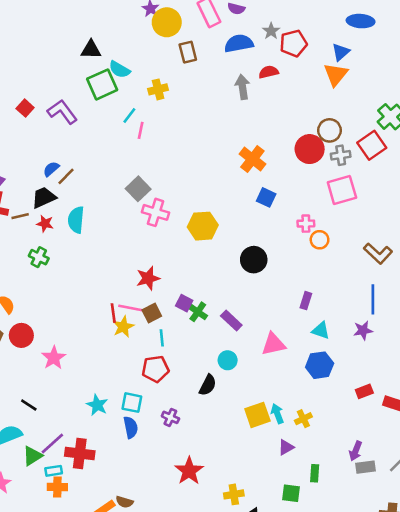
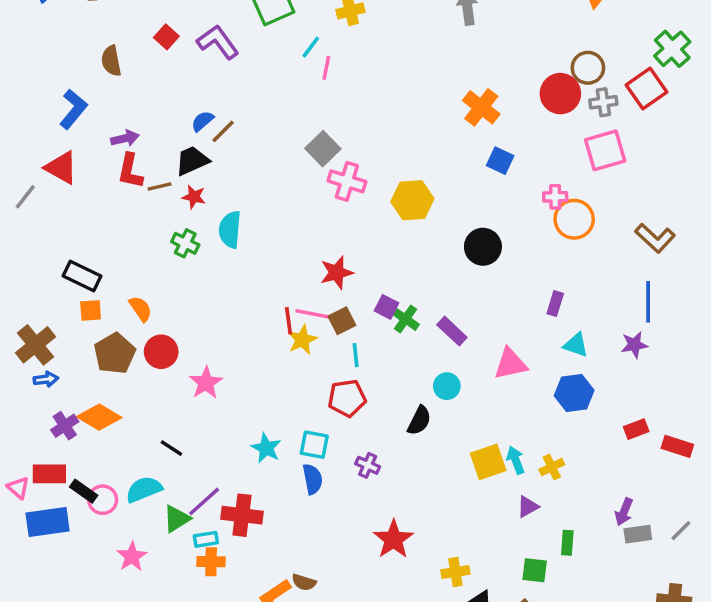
cyan semicircle: (76, 220) -> (230, 230), moved
orange circle: (320, 240) -> (574, 219), size x1.5

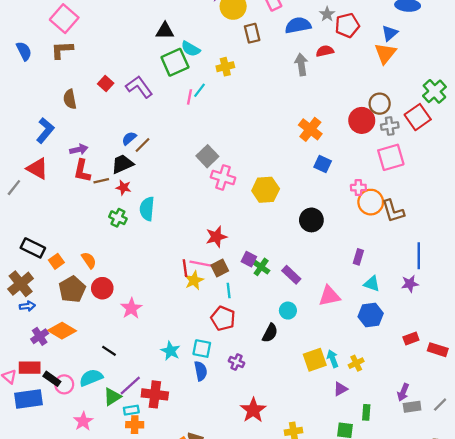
pink line: (326, 68) -> (189, 97), moved
brown L-shape: (655, 238) -> (393, 211), moved, turned 30
black rectangle: (82, 276) -> (33, 248), moved
orange square: (91, 310) -> (56, 261), turned -32
red pentagon: (347, 398) -> (223, 318), turned 30

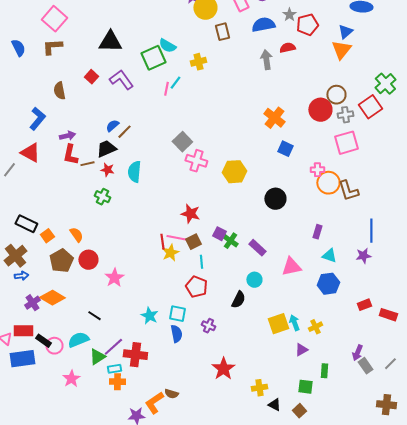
black triangle: (165, 31) -> (110, 42), moved, size x1.4
cyan semicircle: (147, 209) -> (134, 172), moved
red star: (216, 237) -> (190, 214), turned 30
gray rectangle: (412, 407) -> (365, 366), turned 63

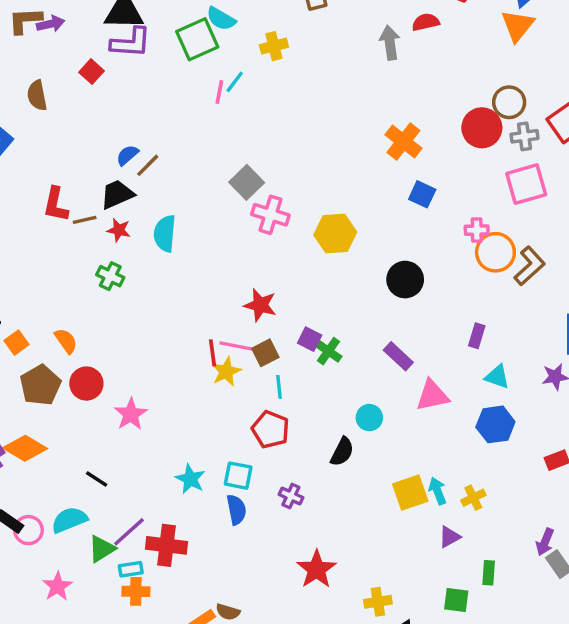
purple L-shape: (121, 80) -> (131, 43), moved, turned 130
purple arrow: (67, 136) -> (51, 24), moved
brown L-shape: (348, 191) -> (530, 266), turned -115
purple rectangle: (257, 248) -> (398, 356), moved

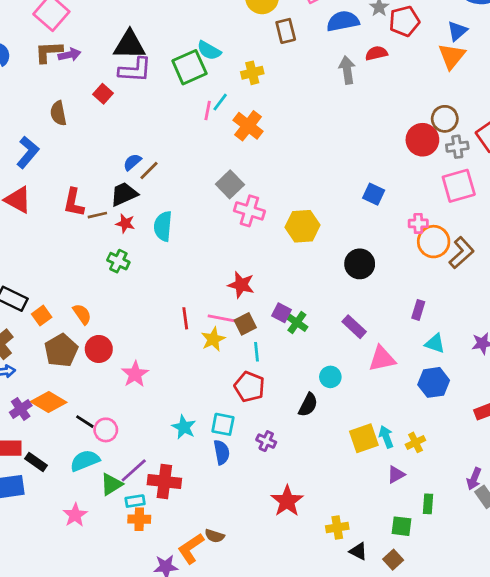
orange cross: (403, 141) -> (248, 126), moved
red line: (213, 353) -> (185, 318), moved
black line: (97, 479) -> (85, 422), moved
pink circle: (28, 530) -> (106, 430), moved

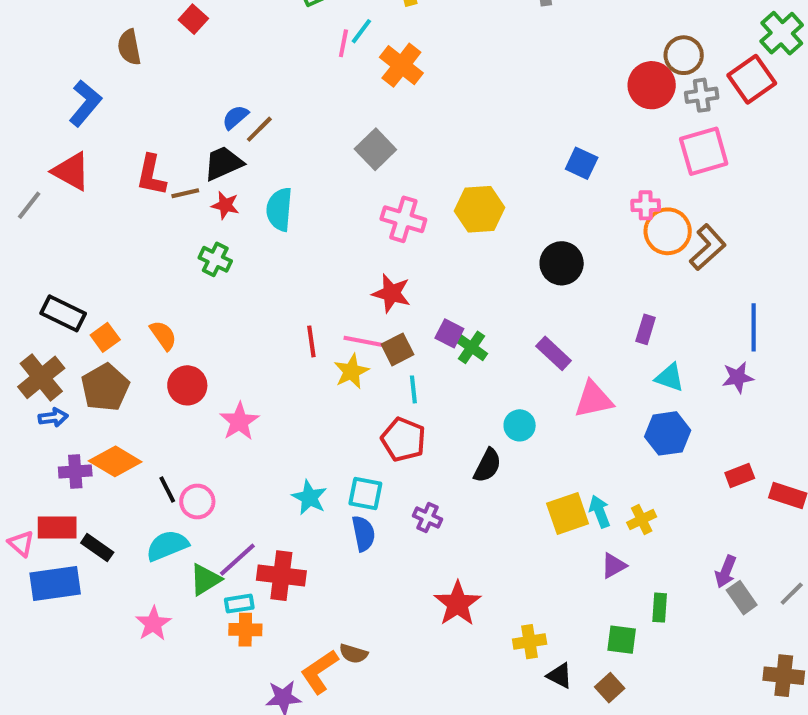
pink cross: (249, 211) -> (403, 219), moved
brown pentagon: (61, 350) -> (105, 387), moved
purple cross: (21, 409) -> (75, 471), turned 30
black line: (85, 422) -> (167, 489), turned 30

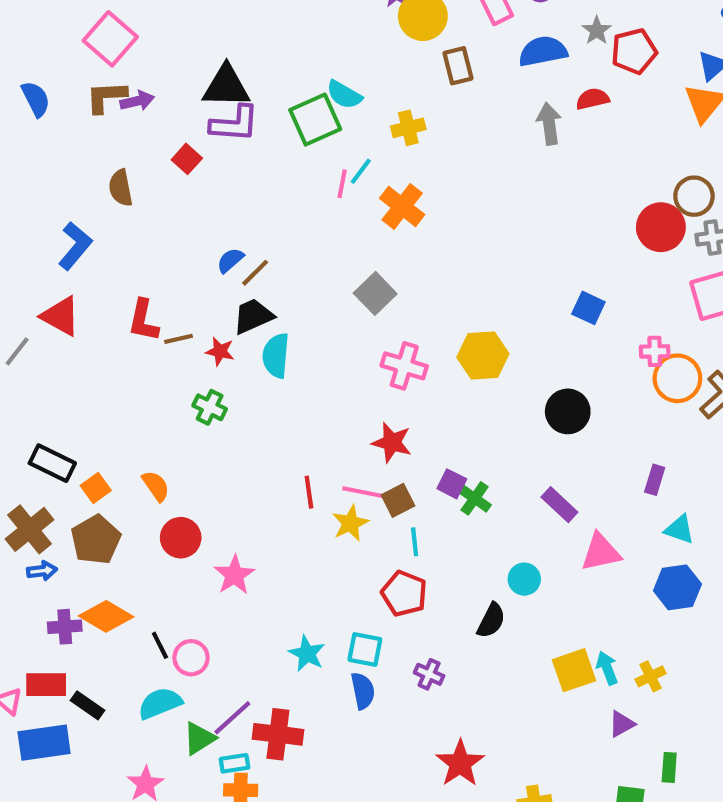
black trapezoid: (223, 163) -> (253, 316), moved

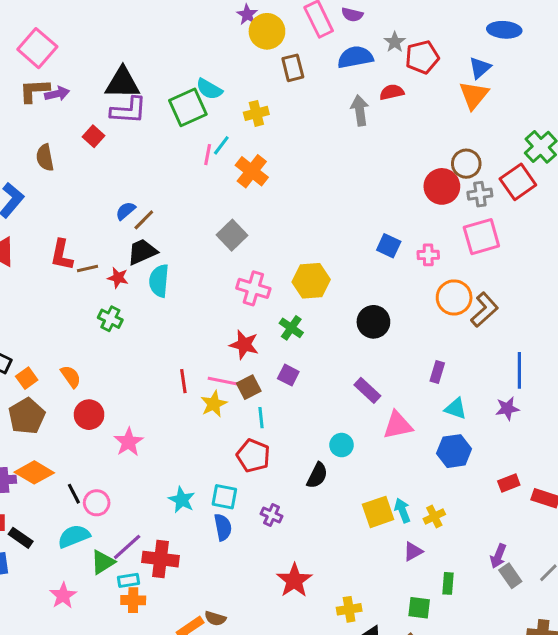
pink cross: (655, 351) -> (428, 255), moved
green cross: (475, 498) -> (291, 328), moved

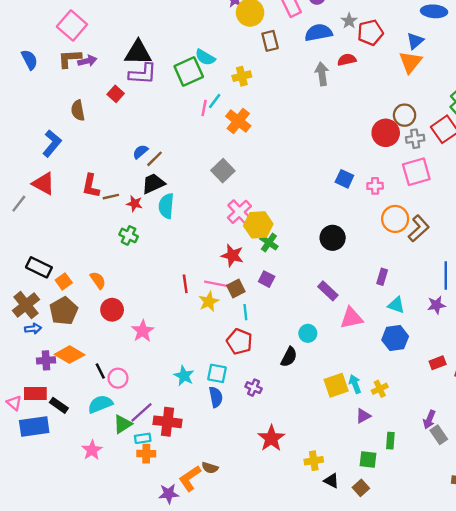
yellow hexagon: (311, 281) -> (258, 225), moved
pink cross: (253, 288) -> (239, 212), turned 30

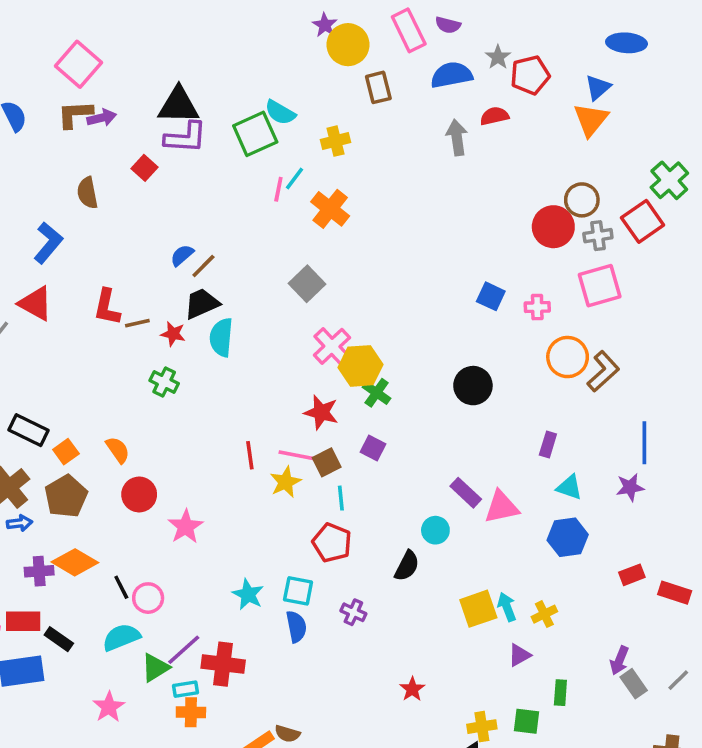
purple rectangle: (328, 291) -> (466, 493), moved
red star: (271, 438) -> (412, 689), moved, size x0.6
yellow cross: (314, 461) -> (482, 727), moved

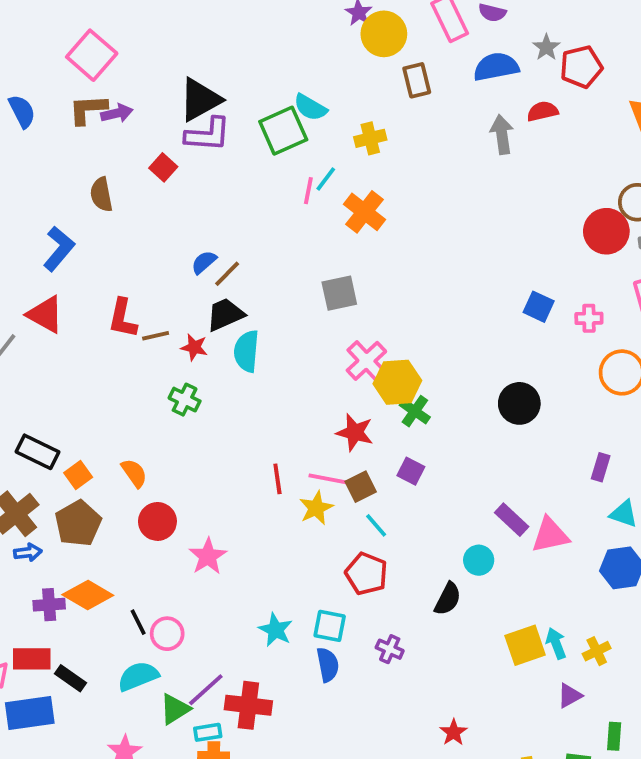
black triangle: (178, 105) -> (200, 100), turned -30
gray square: (307, 284) -> (339, 293), turned 32
cyan line: (341, 498) -> (376, 525), turned -35

